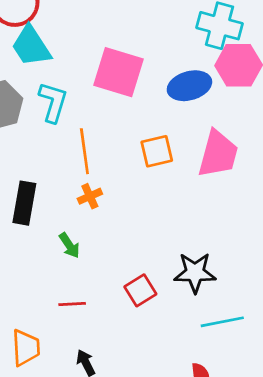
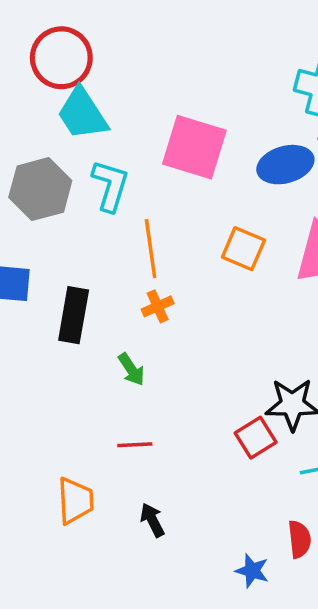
orange square: (157, 151) -> (243, 249), turned 36
red square: (140, 290) -> (256, 438), moved

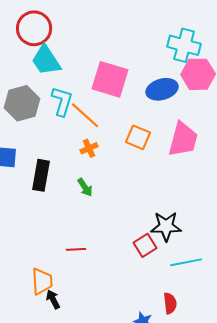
orange line: (151, 249) -> (85, 115), moved, turned -40
orange cross: (158, 306) -> (89, 148), moved
green arrow: (131, 369) -> (85, 187), moved
black arrow: (152, 520) -> (53, 299), moved

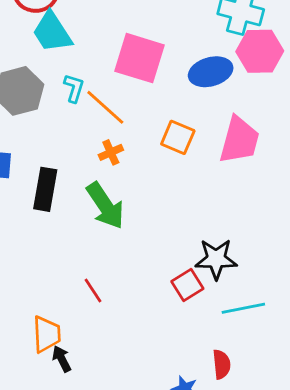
cyan L-shape: (62, 101) -> (74, 88), size x0.7
green arrow: (85, 187) -> (105, 206), size x1.8
red line: (76, 249) -> (93, 290), turned 60

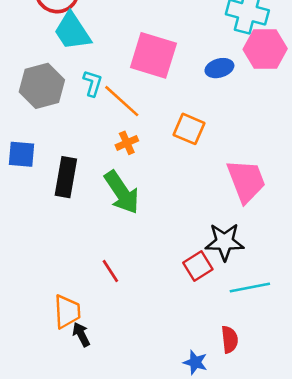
blue ellipse: (211, 72) -> (219, 68), size x0.7
pink trapezoid: (239, 140) -> (246, 181), moved, turned -36

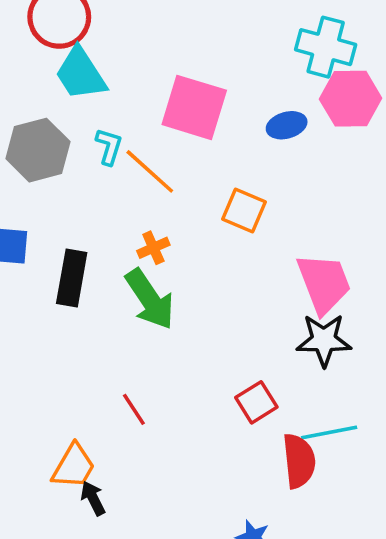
orange cross: (127, 143) -> (153, 248), moved
black star: (225, 242) -> (324, 340), moved
orange trapezoid: (67, 312) -> (73, 466), turned 33
red semicircle: (230, 340) -> (299, 461), moved, size x1.4

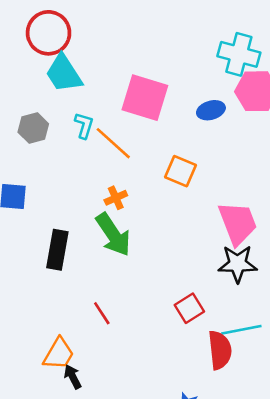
gray hexagon: (38, 150) -> (33, 128), size x0.7
black rectangle: (72, 278) -> (57, 250), moved

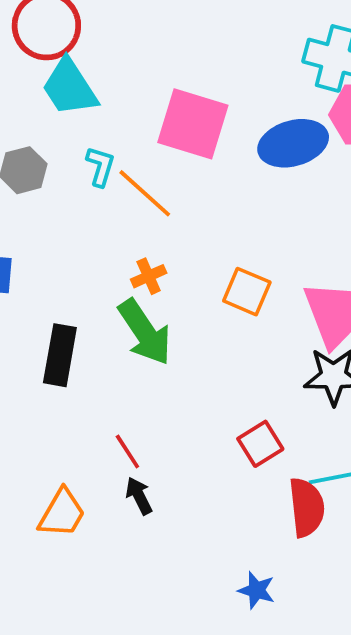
blue ellipse: (211, 110) -> (293, 143), size x1.6
orange square: (180, 171) -> (247, 292), moved
black arrow: (73, 377) -> (139, 496), moved

